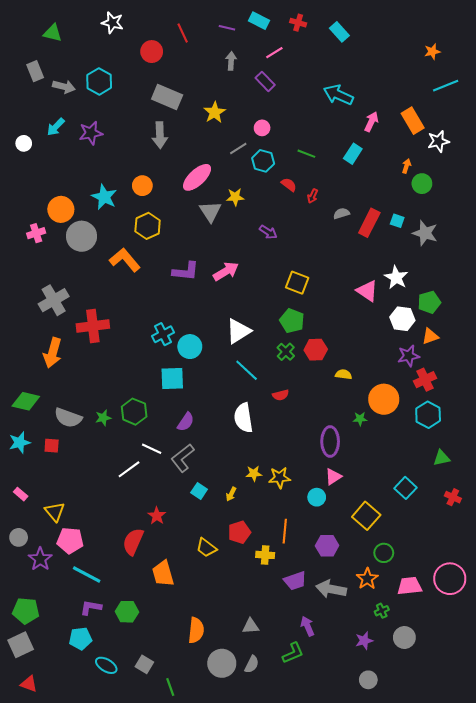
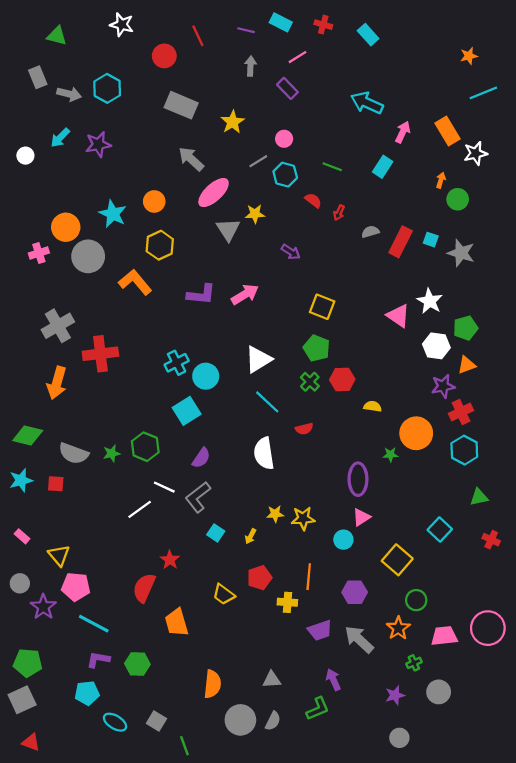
gray arrow: (160, 135) -> (191, 159), moved, turned 135
cyan square: (172, 379) -> (187, 411), turned -30
gray arrow: (331, 589) -> (359, 639), turned 32

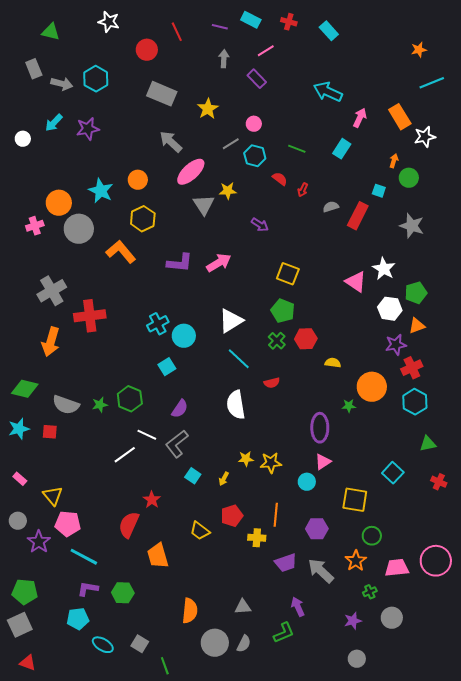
cyan square: (431, 240) -> (379, 191), moved
cyan square: (187, 411) -> (167, 367), size x0.7
yellow square: (397, 560) -> (355, 500), turned -32

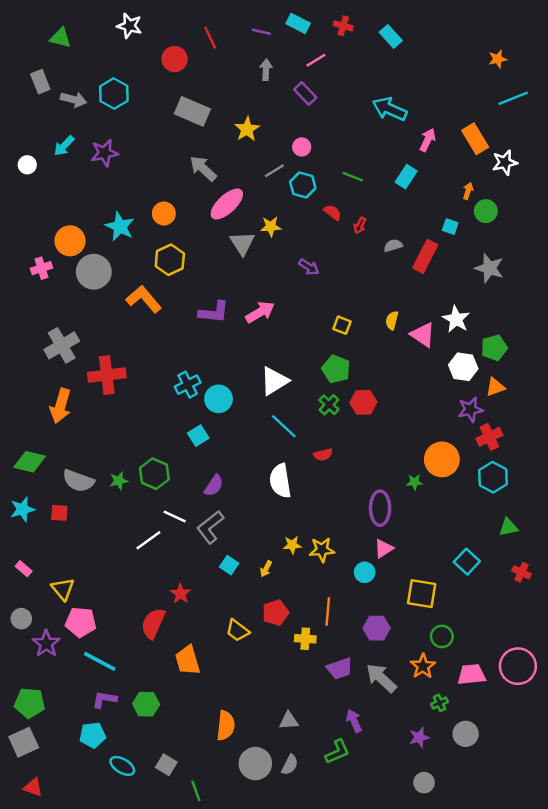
yellow square: (288, 274) -> (342, 325), size x0.7
yellow semicircle: (333, 363) -> (392, 320), moved, turned -84

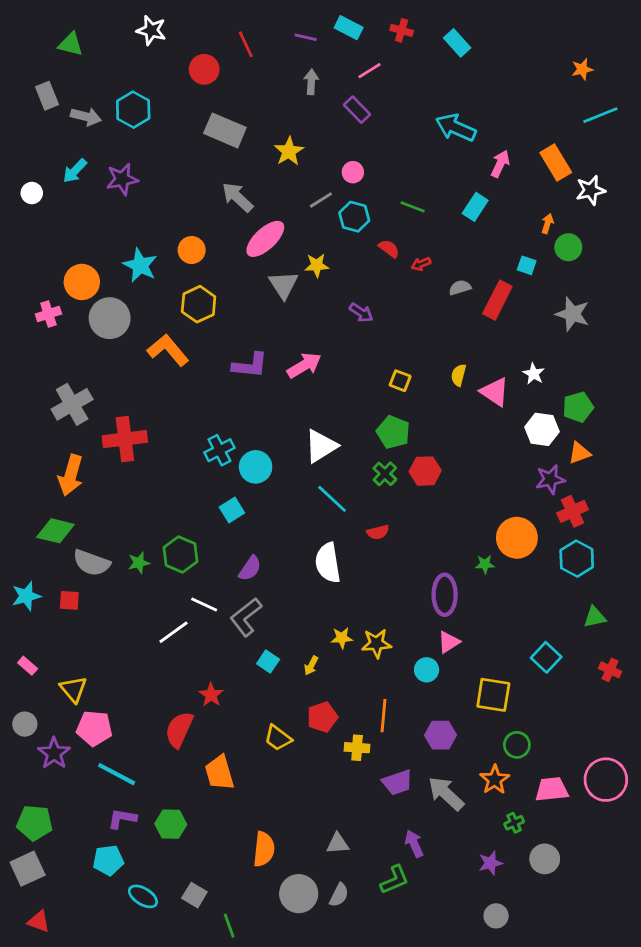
red arrow: (360, 225) -> (421, 264), turned 42
white star: (456, 319) -> (534, 374), size x0.7
green diamond: (30, 462) -> (55, 531), moved

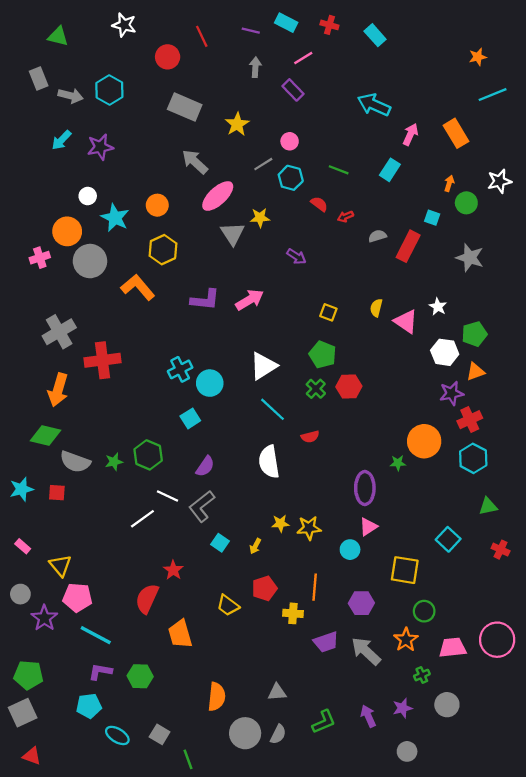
white star: (591, 190) -> (499, 181), moved
white circle: (32, 193) -> (88, 196), moved
purple arrow: (414, 844) -> (368, 716), moved

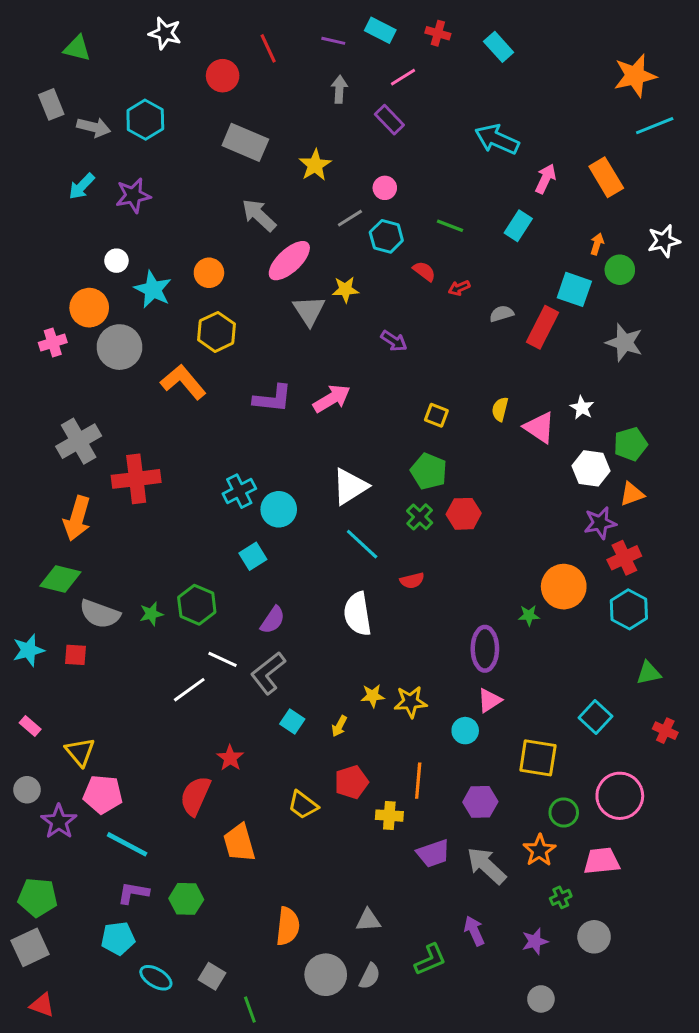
orange star: (478, 57) -> (635, 76), size x1.8
cyan square: (432, 218) -> (574, 289), size x1.6
pink circle: (497, 640) -> (620, 796), moved
purple arrow: (368, 716) -> (474, 931), moved

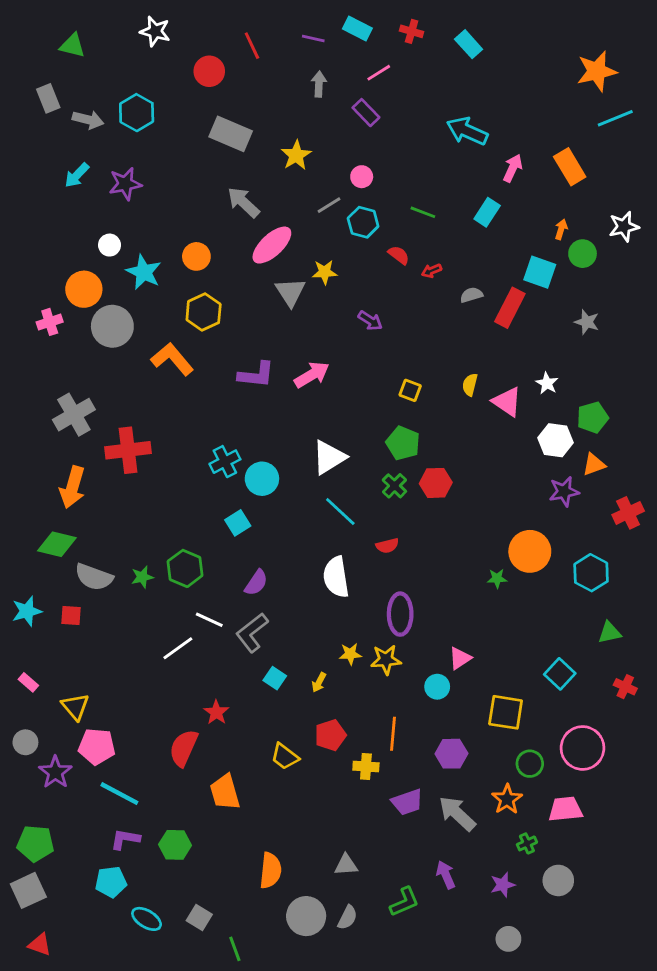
gray star: (624, 342) -> (587, 322), size x0.7
red cross: (624, 558) -> (628, 513), moved
purple ellipse: (485, 649) -> (400, 614), moved

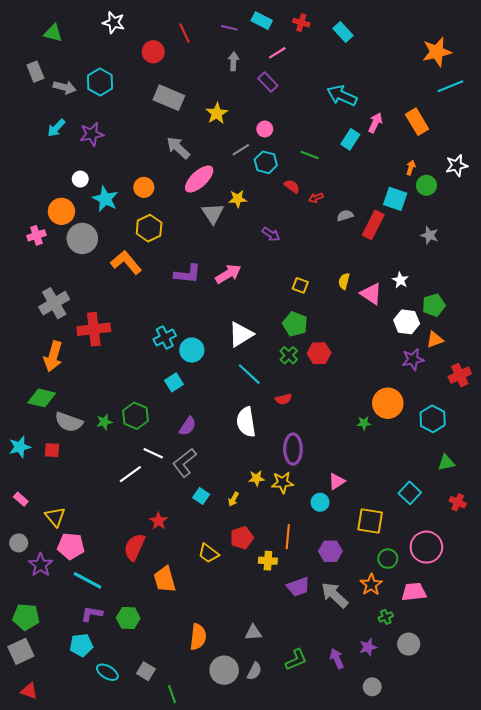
cyan rectangle: (487, 212) -> (350, 139), moved
purple arrow: (446, 875) -> (337, 659), moved

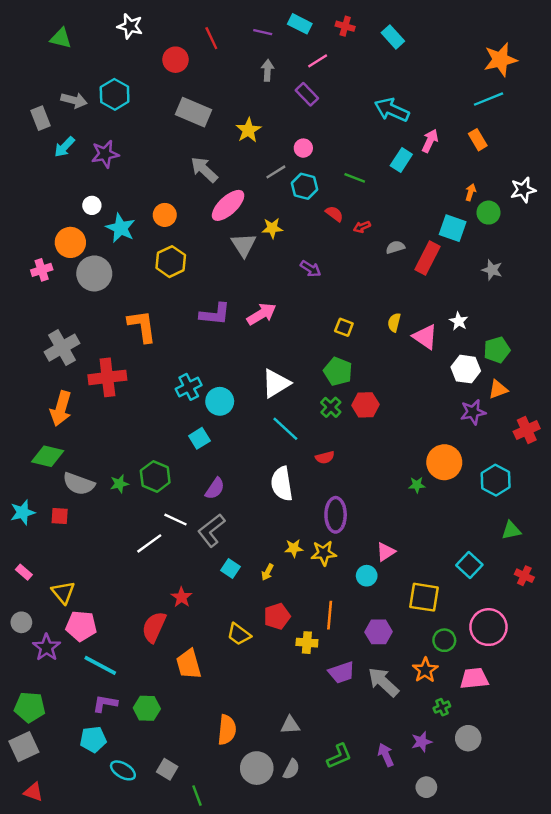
gray rectangle: (35, 72) -> (41, 118), moved
cyan line: (450, 86) -> (488, 99), moved
orange rectangle: (417, 122) -> (478, 140), size x0.7
orange L-shape: (126, 262) -> (142, 326), moved, turned 32

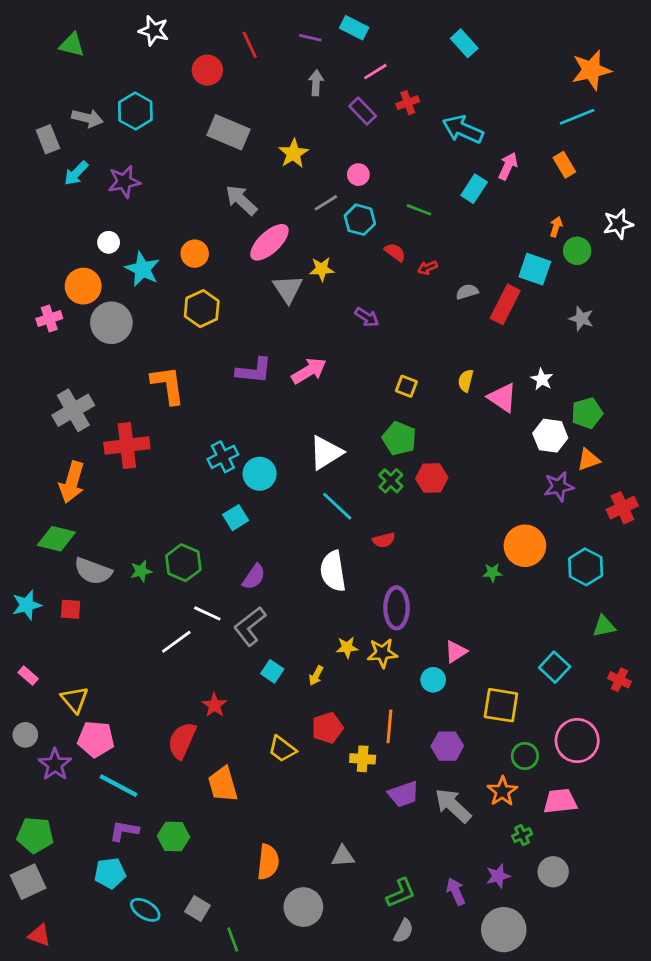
red cross: (345, 26) -> (408, 103), moved, turned -36
gray semicircle: (291, 769) -> (404, 931), moved
gray circle: (426, 787) -> (504, 930), size x1.8

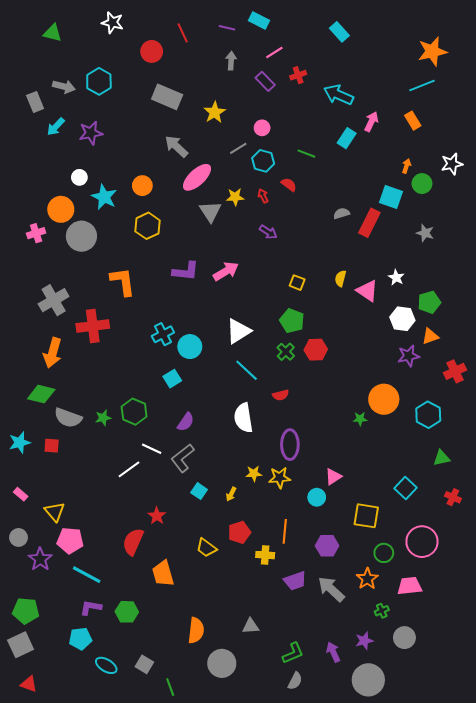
red arrow: (428, 268) -> (263, 196), moved, turned 88

